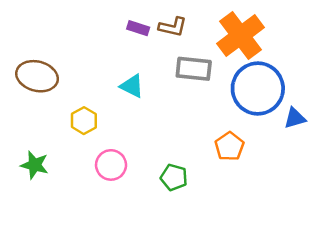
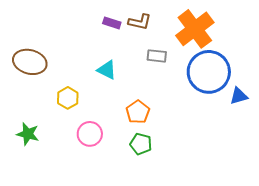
gray rectangle: (194, 69) -> (157, 56), size x0.7
orange pentagon: (229, 146) -> (138, 112), moved

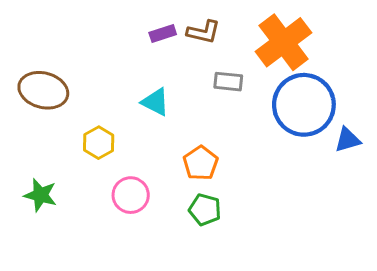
purple rectangle: (112, 23) -> (163, 33), turned -36

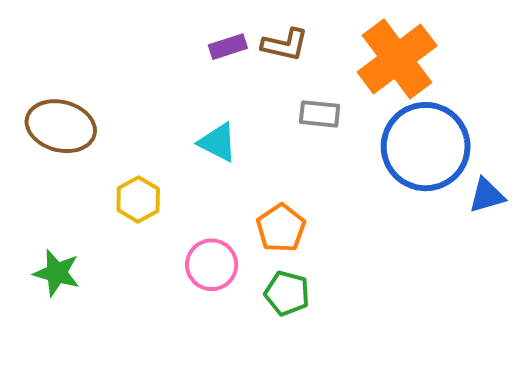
pink circle: (131, 195) -> (212, 265), moved

